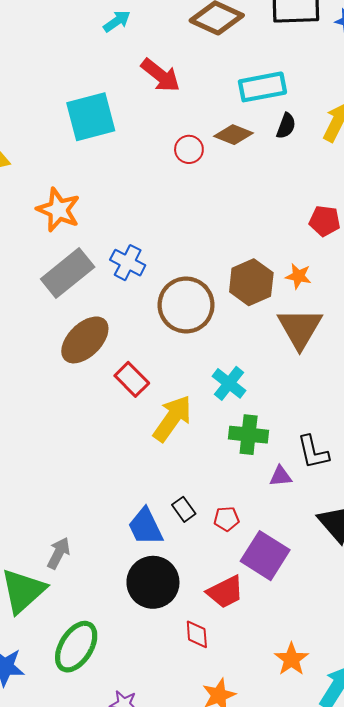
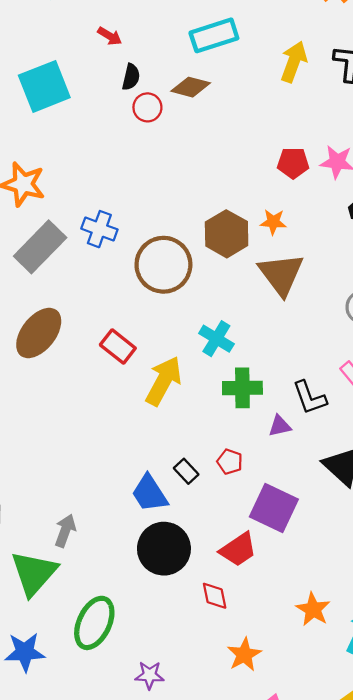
red arrow: (161, 75) -> (110, 36), size x0.6
black semicircle: (286, 126) -> (131, 77), moved
brown ellipse: (85, 340) -> (39, 333), moved
red pentagon: (226, 519) -> (230, 462), moved, turned 30

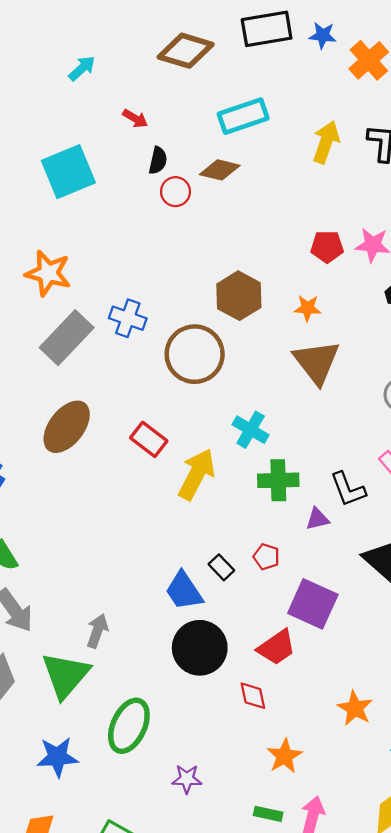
brown hexagon: (227, 234) -> (239, 296), moved

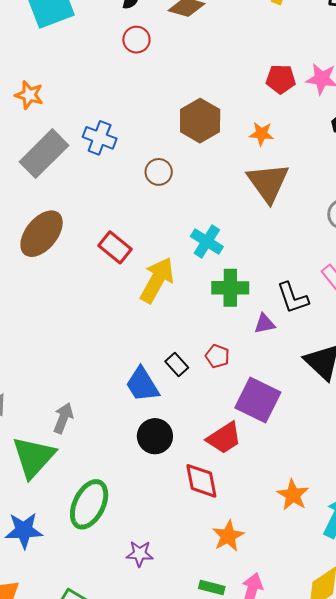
red circle: (175, 192) -> (136, 40), moved
orange star: (48, 273) -> (29, 95), size x0.7
brown circle: (195, 354) -> (159, 172), size x0.5
black circle: (200, 648) -> (155, 436), size x0.7
red diamond: (253, 696) -> (201, 481), size x1.4

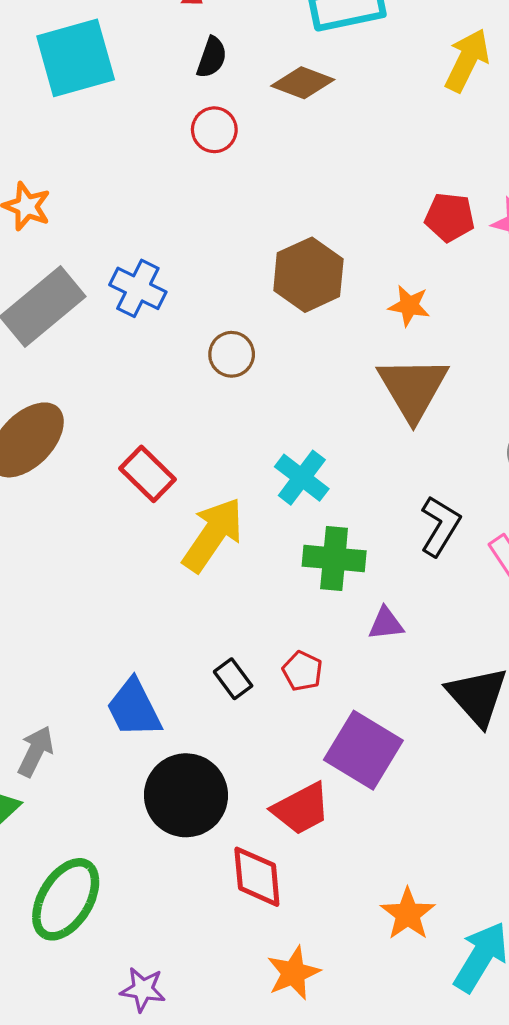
black L-shape: (293, 298) -> (440, 526), moved, turned -135
blue trapezoid: (142, 385) -> (134, 708), moved
black circle: (155, 436) -> (186, 795), size x1.4

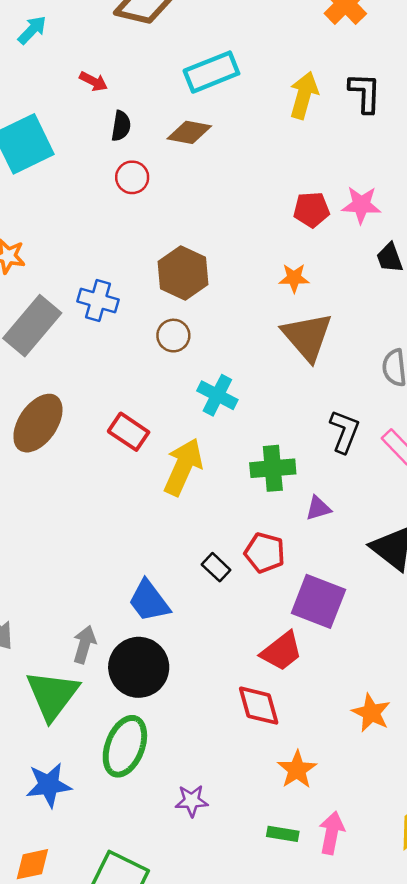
brown hexagon: (308, 275) -> (183, 273), moved
cyan cross: (302, 478) -> (217, 395), moved
red pentagon: (302, 671) -> (265, 553), size x1.4
black circle: (186, 795) -> (139, 667), moved

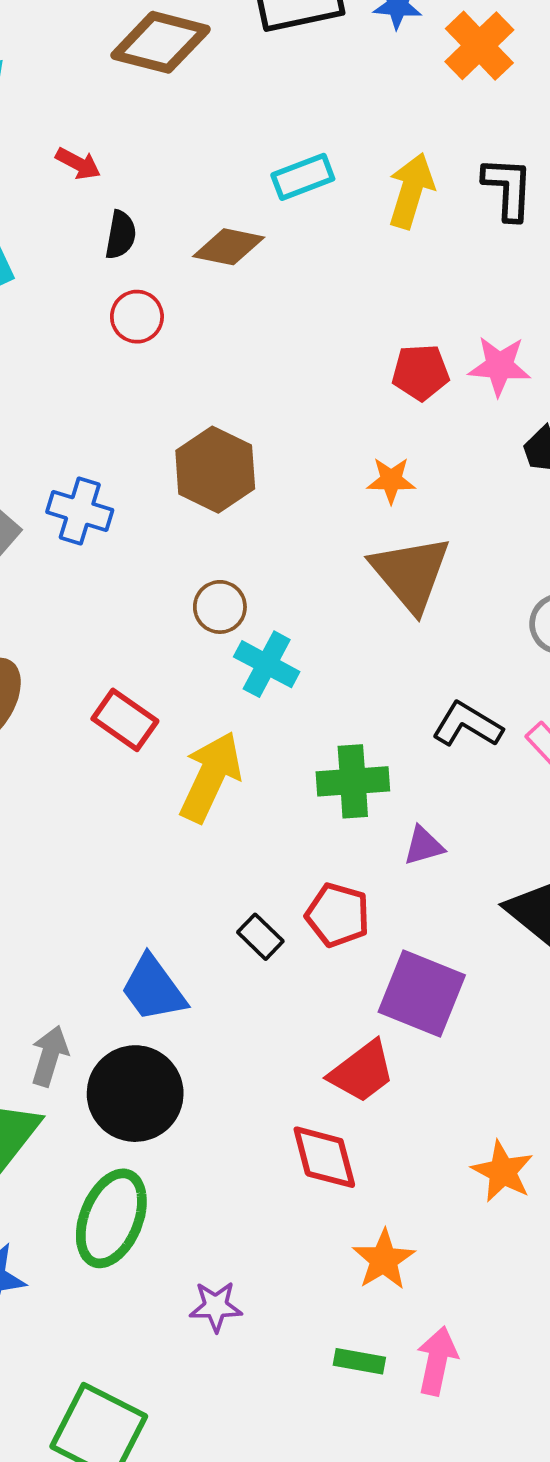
cyan rectangle: (211, 72) -> (303, 177), moved, size x0.7
brown circle: (173, 336) -> (220, 607), moved
black L-shape: (344, 431) -> (467, 725), turned -81

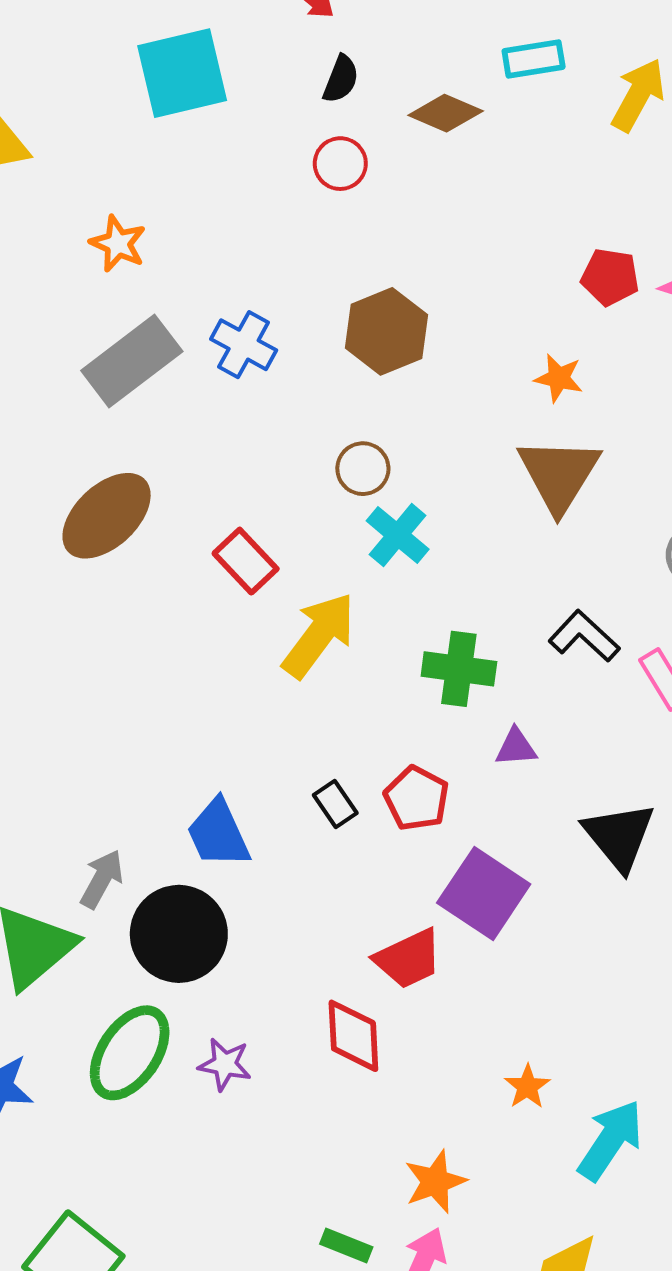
orange star: (503, 1171) -> (527, 1087), size x0.7
orange star: (384, 1260) -> (435, 1182), moved
purple star: (216, 1306) -> (225, 1064), moved

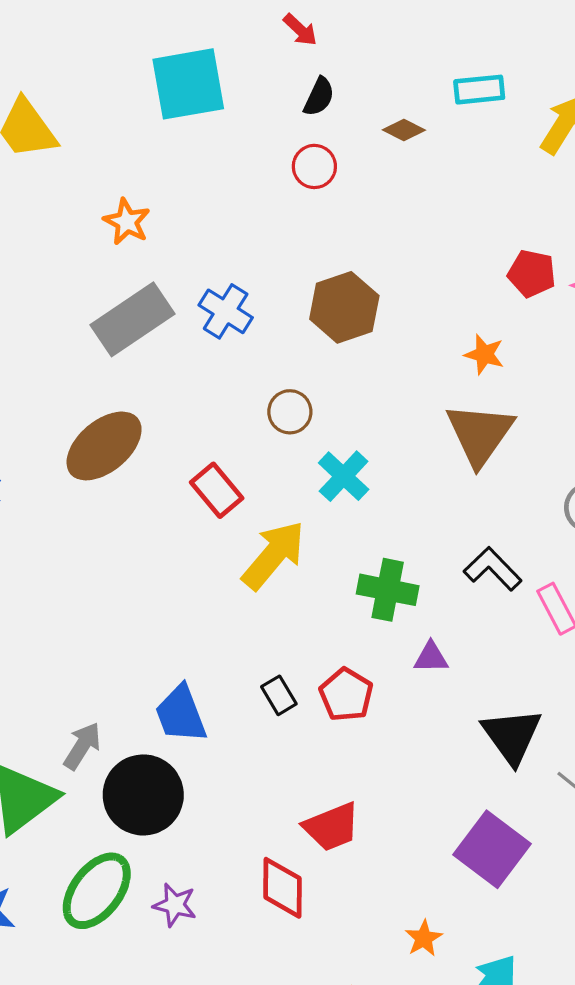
brown diamond: (446, 113) -> (404, 130), size x0.7
brown circle: (363, 469) -> (290, 412), moved
purple square: (484, 894) -> (492, 849), moved

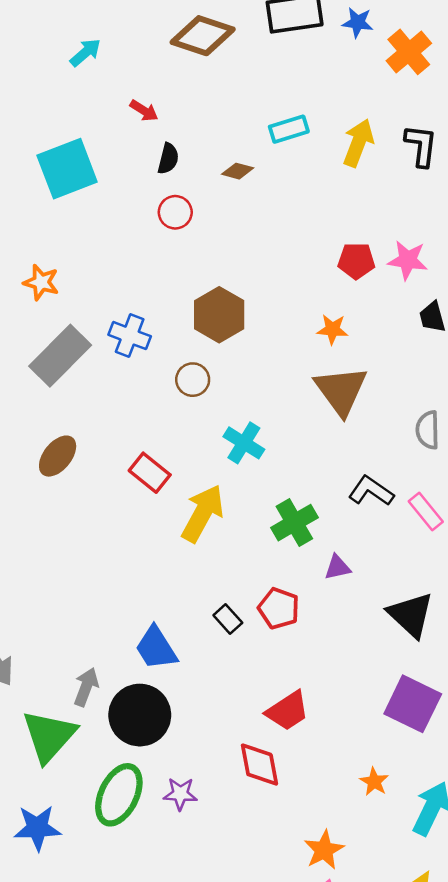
brown circle: (290, 412) -> (193, 380), moved
brown ellipse: (104, 446) -> (58, 456), size x0.7
green cross: (388, 590) -> (294, 523), turned -30

